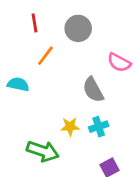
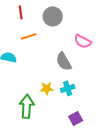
orange line: (45, 56) -> (29, 36), turned 35
green arrow: (43, 151) -> (27, 106), turned -105

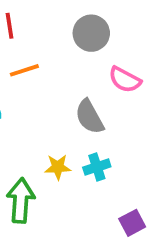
gray circle: (53, 16) -> (91, 33), moved
purple square: (76, 118) -> (132, 223), moved

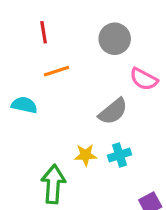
gray semicircle: (89, 117) -> (113, 111), turned -100

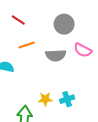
red line: (44, 32) -> (18, 20), turned -48
gray semicircle: (113, 111) -> (56, 55), moved, turned 36

